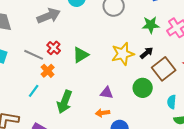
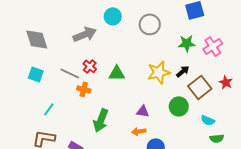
green triangle: (81, 55) -> (117, 73), turned 30
orange cross: (48, 71) -> (84, 89), turned -32
cyan line: (34, 91) -> (49, 109), moved
cyan semicircle: (172, 102) -> (208, 120), turned -72

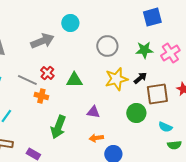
gray circle: (150, 24) -> (107, 46), moved
brown square: (200, 87) -> (157, 94), turned 30
purple triangle: (143, 111) -> (93, 112), moved

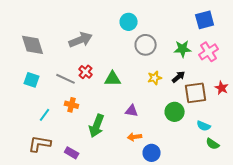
blue square: (152, 17) -> (205, 20), moved
cyan circle: (70, 23) -> (129, 22), moved
yellow star: (116, 79) -> (155, 78), size x0.6
orange cross: (41, 96) -> (72, 105), moved
green semicircle: (174, 145) -> (213, 144), turned 40

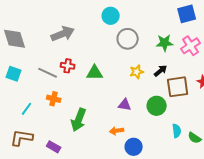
red cross: (86, 72) -> (68, 66), turned -32
purple triangle: (132, 111) -> (125, 105), moved
cyan semicircle: (204, 126) -> (177, 131), moved, turned -120

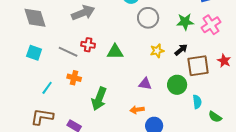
cyan semicircle: (177, 131) -> (197, 102), moved

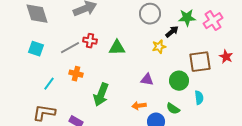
black arrow: (181, 50) -> (172, 32), moved
gray line: (68, 52) -> (70, 48), turned -54
green semicircle: (215, 117) -> (173, 109), moved

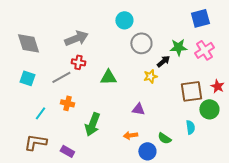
red cross: (90, 41) -> (78, 62), moved
green circle: (179, 81) -> (209, 109), moved

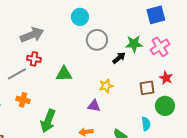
yellow star: (150, 76) -> (106, 86), moved
red star: (217, 86) -> (166, 78), moved
brown square: (191, 91) -> (147, 88), size x0.7

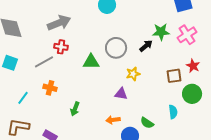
gray circle: (97, 40) -> (116, 48), moved
green arrow: (48, 121) -> (75, 109), size x0.6

